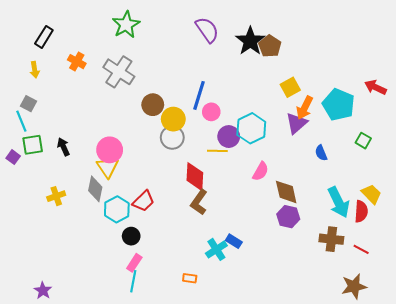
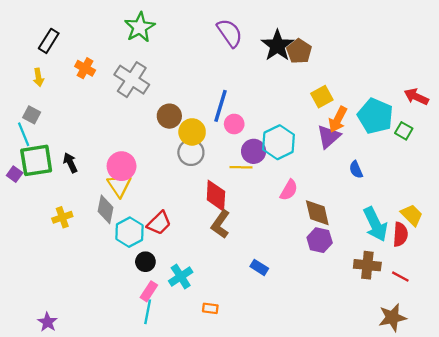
green square: (363, 141) -> (404, 131), moved
green square: (33, 145) -> (36, 160), size x1.4
cyan cross: (216, 249) -> (181, 277), moved

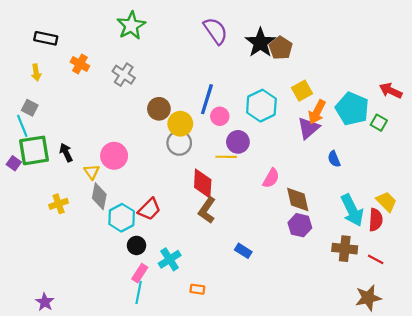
black rectangle: (49, 41) -> (46, 38), turned 70
gray cross: (132, 80) -> (124, 75), size x0.7
cyan hexagon: (279, 142) -> (261, 106), moved
yellow triangle: (119, 185) -> (92, 172), moved, size x0.7

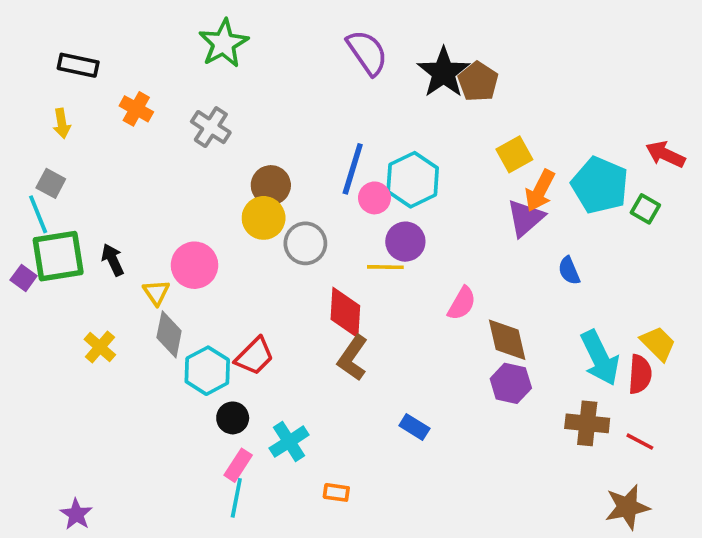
cyan hexagon: (261, 106) -> (413, 180), moved
yellow circle: (180, 124) -> (264, 218), moved
yellow cross: (59, 204) -> (100, 347), turned -30

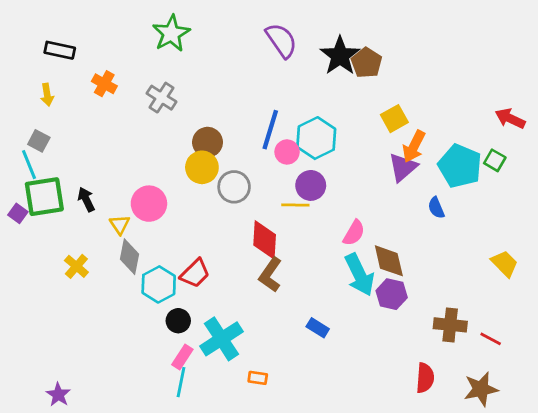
cyan pentagon: (600, 185) -> (460, 166), moved
cyan arrow: (600, 358) -> (360, 275), moved
red semicircle: (640, 374) -> (425, 378), moved
cyan cross: (289, 442) -> (221, 339), size x1.4

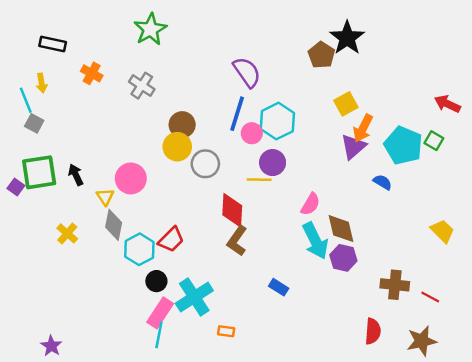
purple semicircle: (281, 40) -> (247, 72), moved
black star: (340, 56) -> (347, 38), moved
cyan line: (29, 165) -> (26, 100), moved
blue semicircle: (436, 208) -> (383, 182), turned 144
pink rectangle: (182, 357) -> (160, 313), size x1.4

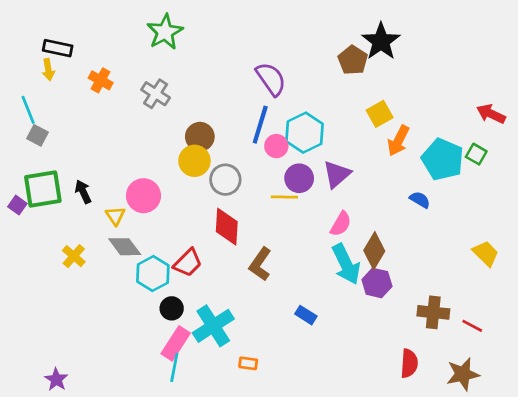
yellow arrow: (42, 83) -> (48, 70), moved
purple triangle: (353, 147) -> (337, 174), moved
red diamond: (232, 210) -> (227, 227), moved
gray diamond: (114, 225) -> (125, 247), turned -48
brown diamond: (341, 229) -> (374, 251), turned 44

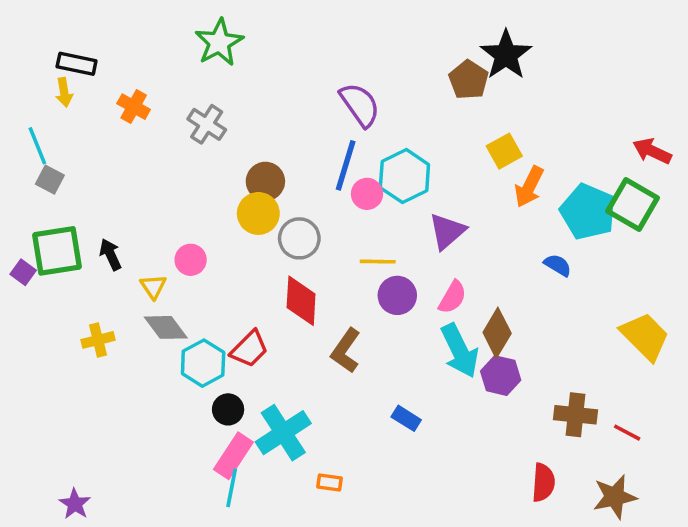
green square: (476, 154) -> (632, 205), size x1.8
purple circle: (299, 178) -> (397, 295), moved
pink circle: (143, 196) -> (191, 260), size x0.7
yellow trapezoid: (486, 253) -> (645, 336), size x1.4
yellow cross: (74, 256) -> (98, 340), turned 35

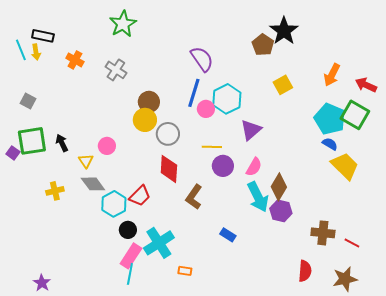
cyan line: (37, 146) -> (21, 50), moved
orange arrow: (529, 187) -> (332, 75), moved
blue semicircle: (558, 265) -> (330, 144), moved
yellow trapezoid: (645, 336) -> (345, 166), moved

